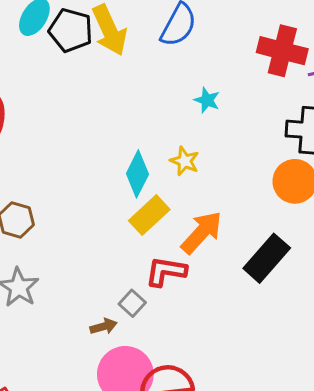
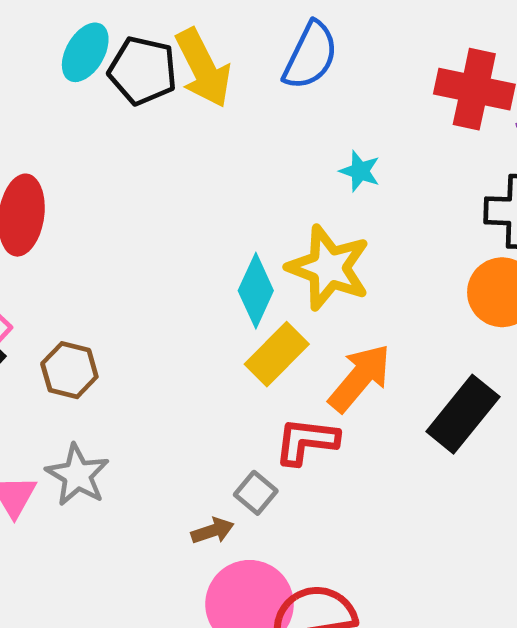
yellow star: (185, 161) -> (329, 268), size x1.8

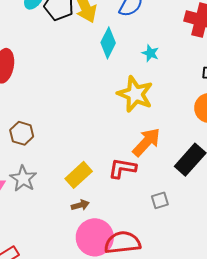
cyan diamond: (256, 291) -> (108, 43), moved
yellow rectangle: (277, 354) -> (79, 175), moved
gray square: (256, 493) -> (160, 200), moved, turned 30

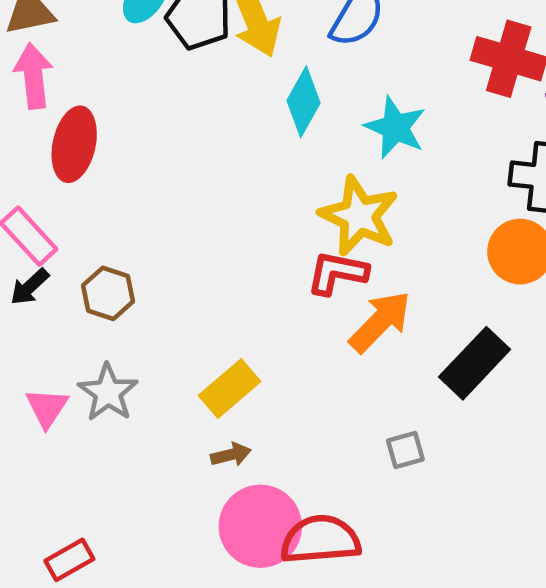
cyan star: (150, 53) -> (395, 127), size x1.6
red L-shape: (122, 168) -> (337, 273), moved

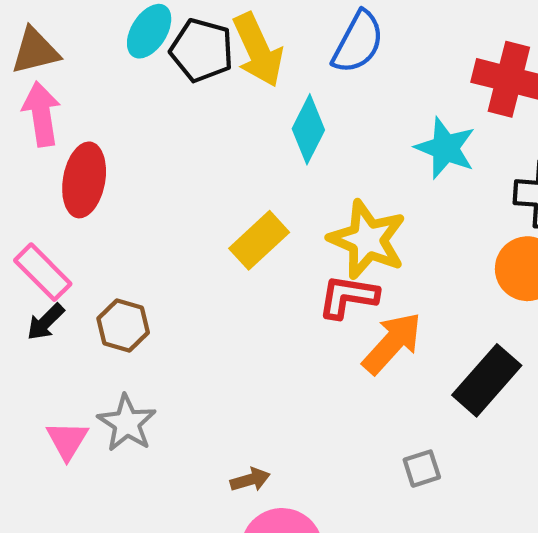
cyan star: (395, 127) -> (445, 148), moved
yellow rectangle: (230, 388) -> (259, 240), moved

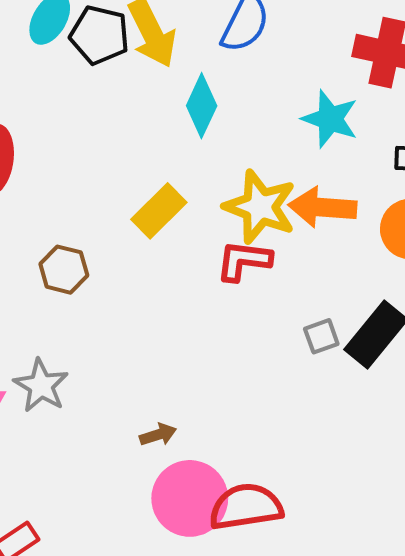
brown hexagon: (123, 326) -> (64, 270), moved
orange arrow: (392, 343) -> (322, 207), moved, turned -126
gray square: (422, 469) -> (321, 336), moved

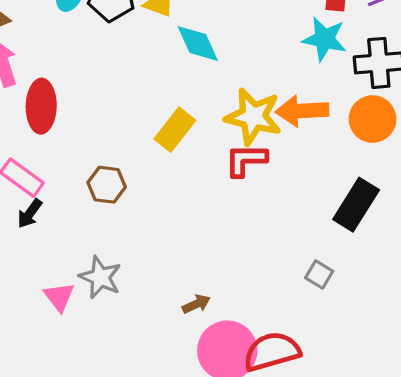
cyan diamond: (202, 106) -> (198, 44), turned -42
cyan star: (330, 119) -> (324, 39), moved
gray square: (321, 336) -> (319, 274), moved, turned -32

